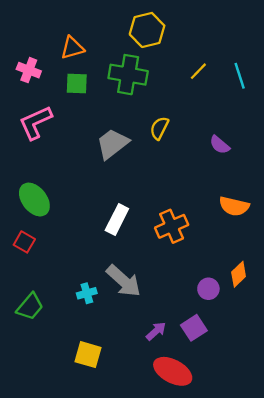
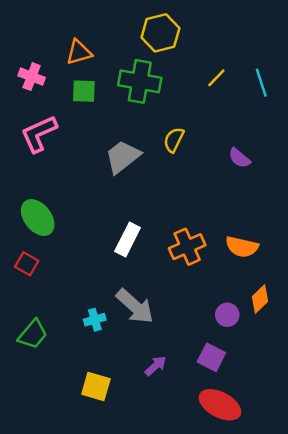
orange semicircle: (234, 206) -> (242, 247), moved
purple square: (194, 328) -> (211, 357), turned -30
purple arrow: (156, 331) -> (156, 366), moved
red ellipse: (173, 371) -> (220, 405), moved

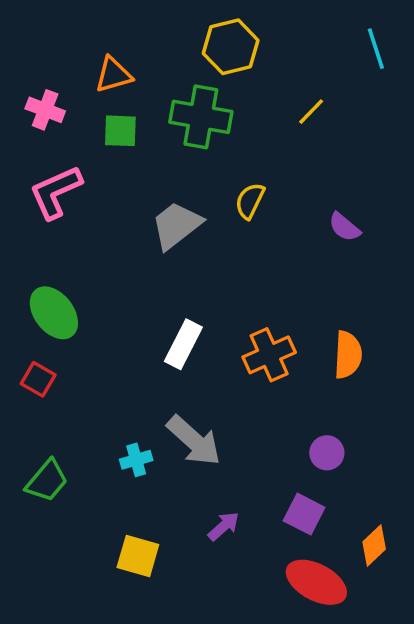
cyan line: (261, 83) -> (376, 49), moved
orange semicircle: (242, 247) -> (348, 355), turned -100
orange diamond: (260, 299) -> (374, 546), moved

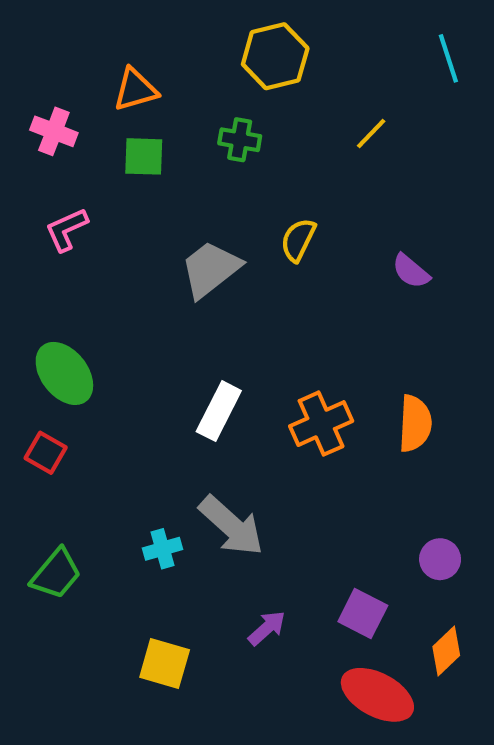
green cross: (201, 117) -> (240, 140), size x0.6
pink L-shape: (56, 192) -> (66, 229), size x0.7
purple circle: (327, 453) -> (440, 559), moved

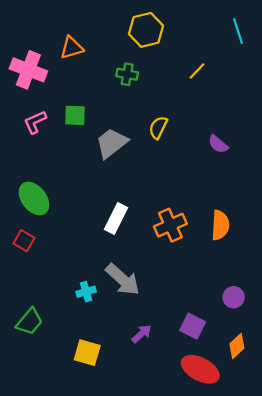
pink cross: (54, 131) -> (28, 70), size x1.5
green square: (144, 156) -> (75, 115), moved
green trapezoid: (56, 574) -> (30, 322), moved

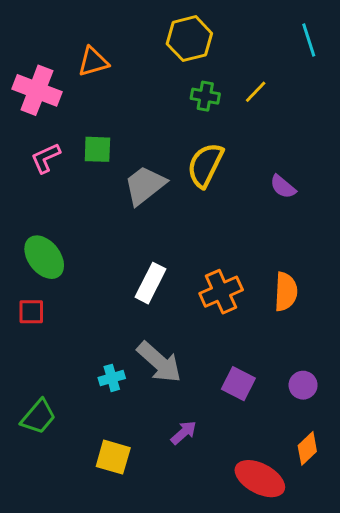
green cross: (127, 74) -> (205, 96), moved
yellow semicircle: (158, 128) -> (205, 165), size x1.5
red square: (24, 241) -> (31, 312), turned -30
purple square: (193, 326) -> (238, 384), moved

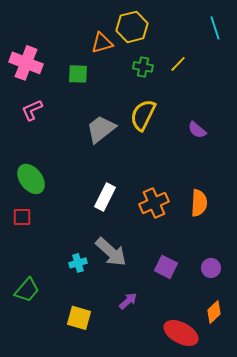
orange triangle: (93, 62) -> (102, 43), moved
green square: (97, 149) -> (78, 74), moved

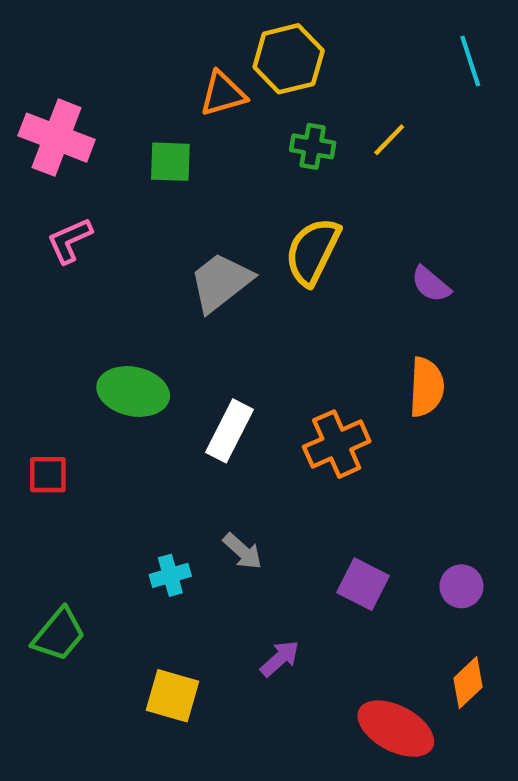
green ellipse: (31, 179) -> (133, 392), moved, turned -40
orange semicircle: (199, 203) -> (426, 387), moved
gray arrow: (111, 252) -> (243, 551), size x0.6

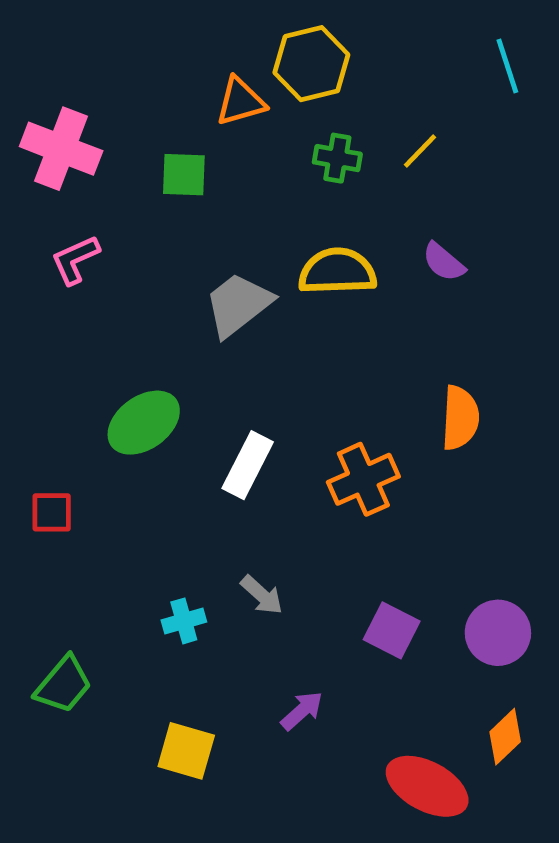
yellow semicircle: (313, 251) -> (337, 271), turned 62
purple semicircle: (431, 284) -> (444, 262), moved
green ellipse: (133, 392) -> (144, 423), turned -48
purple circle: (461, 586) -> (498, 633), size x1.4

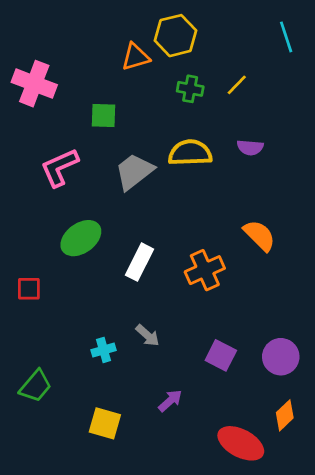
green square: (184, 175) -> (104, 116), moved
pink L-shape: (75, 260) -> (60, 167), moved, size x1.4
purple semicircle: (444, 262) -> (250, 147), turned -35
orange semicircle: (460, 418) -> (259, 235), turned -48

